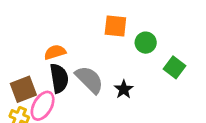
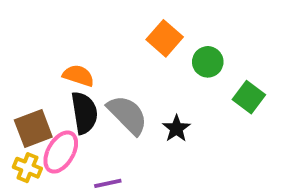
orange square: (115, 26) -> (165, 38), turned 35
orange semicircle: (55, 52) -> (78, 76), turned 35

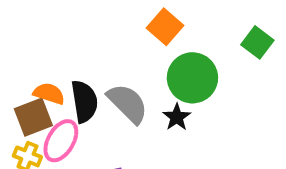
green circle: (208, 62) -> (192, 78), moved, size x1.6
orange semicircle: (78, 76) -> (49, 94), moved
green square: (249, 97) -> (257, 42), moved

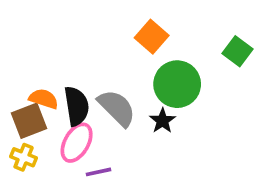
pink ellipse: (61, 141) -> (77, 143), moved

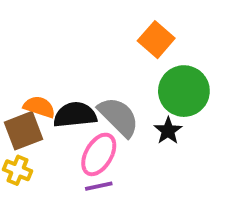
black semicircle: (77, 106) -> (75, 115), turned -87
pink ellipse: (77, 143) -> (99, 154), moved

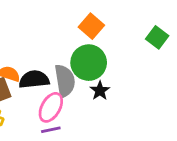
green circle: (184, 91) -> (89, 63), moved
gray semicircle: (119, 117) -> (65, 81), turned 36

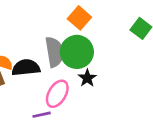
gray semicircle: (65, 81) -> (55, 52), moved
pink ellipse: (51, 107) -> (57, 94), moved

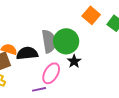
orange square: (79, 18) -> (91, 15), moved

